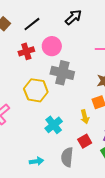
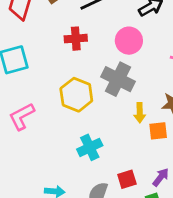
pink circle: (52, 46) -> (129, 41), moved
yellow arrow: (85, 117) -> (140, 113), moved

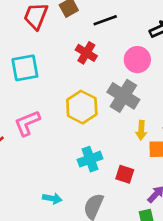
red cross: (76, 39) -> (86, 53), turned 30
red square: (127, 179) -> (125, 174), moved, turned 30

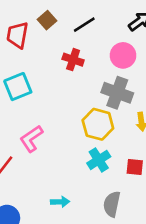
yellow hexagon: (82, 107) -> (98, 124), moved
cyan arrow: (52, 198) -> (60, 202), moved

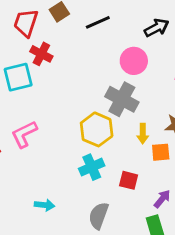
red cross: (73, 60) -> (41, 54), moved

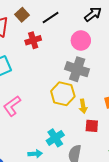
red cross: (41, 54) -> (33, 40), moved, turned -35
yellow arrow: (143, 134) -> (83, 106), moved
cyan cross: (92, 167) -> (55, 138), moved

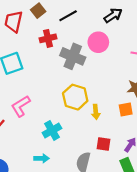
gray cross: (77, 69) -> (73, 56), moved
red square: (92, 126) -> (103, 144), moved
cyan cross: (55, 138) -> (52, 130), moved

